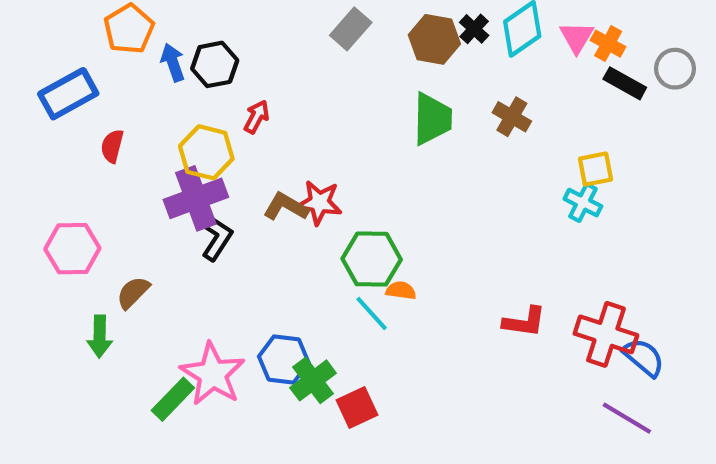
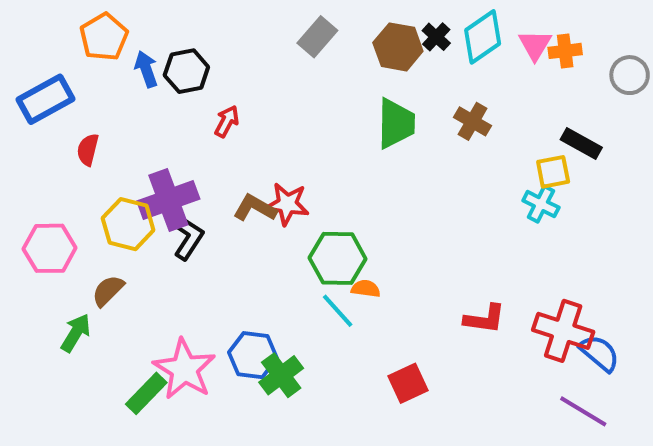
orange cross: (608, 44) -> (565, 51), turned -36
black rectangle: (625, 83) -> (581, 144), moved
yellow hexagon: (206, 152) -> (128, 224), moved
green arrow: (100, 336) -> (76, 333), turned -150
red square: (357, 408) -> (408, 383), moved

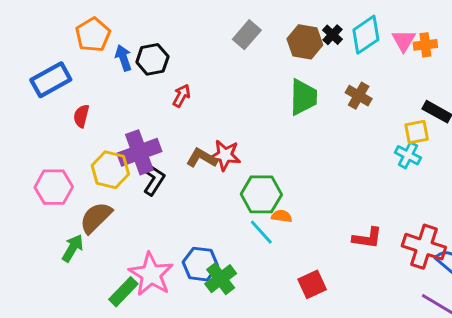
brown semicircle: (108, 291) -> (96, 218), size x1.4

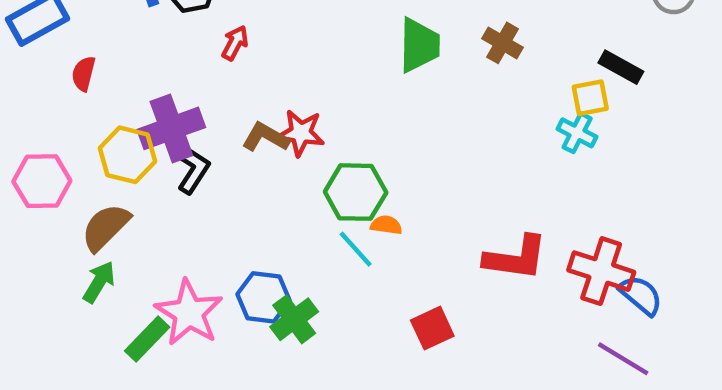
red L-shape: (367, 238) -> (516, 258), size x1.4
green arrow: (73, 248) -> (99, 282), moved

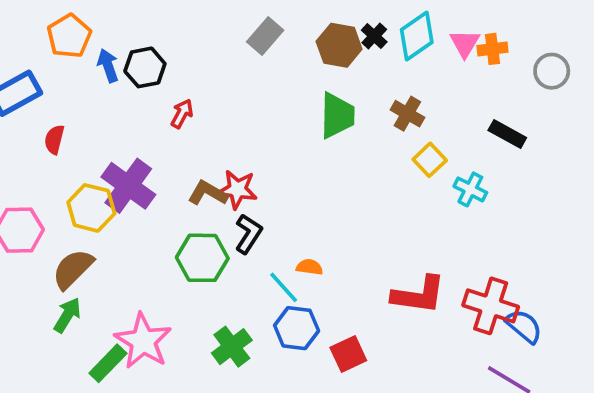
yellow square: (590, 98) -> (430, 160), moved, turned -32
purple cross: (171, 128) -> (128, 186), turned -34
black L-shape: (193, 170) -> (248, 234), moved
green hexagon: (356, 192) -> (202, 258), moved
blue hexagon: (263, 297) -> (297, 328), moved

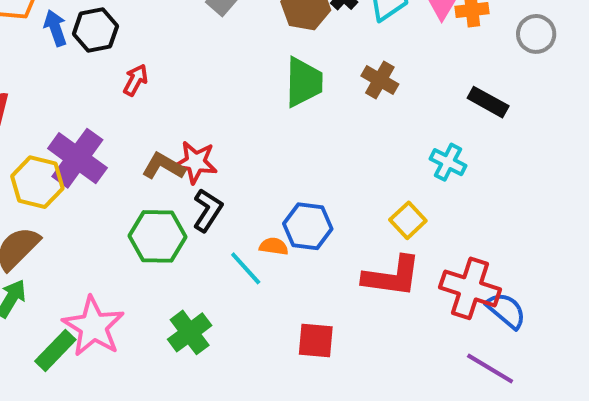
yellow square: (430, 160) -> (408, 220), moved
blue hexagon: (297, 328) -> (308, 226), moved
red square: (348, 354) -> (316, 340), turned 30

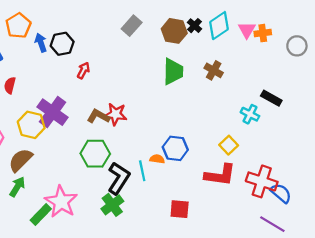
black rectangle: (488, 102) -> (271, 98), moved
black L-shape: (208, 210) -> (119, 178), moved, size x1.4
cyan line: (246, 268) -> (142, 171), turned 30

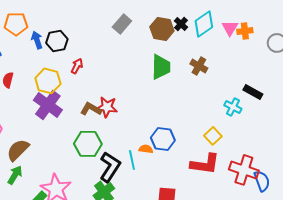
orange pentagon: (18, 26) -> (16, 24), turned 30
yellow hexagon: (31, 125) -> (48, 81), moved
blue semicircle: (281, 193) -> (262, 181), turned 30

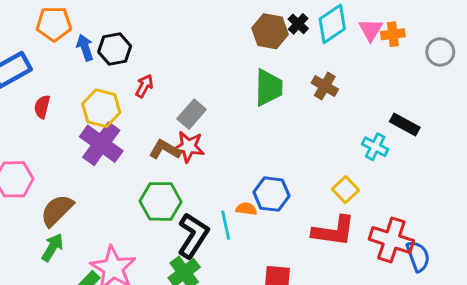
gray rectangle: (122, 24) -> (192, 114), moved

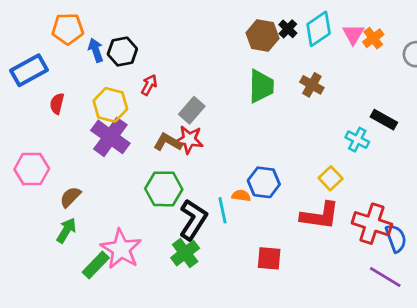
orange cross: (393, 34) -> (373, 38), turned -30
brown semicircle: (57, 210) -> (70, 197), size x0.7

